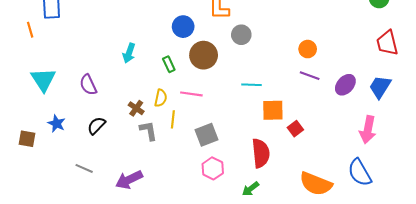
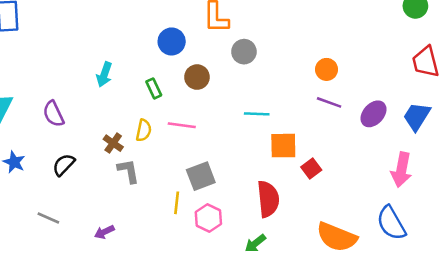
brown circle: (204, 55) -> (197, 77), size x0.7
yellow line: (173, 119) -> (177, 203), moved
purple arrow: (129, 180) -> (104, 232), size x0.6

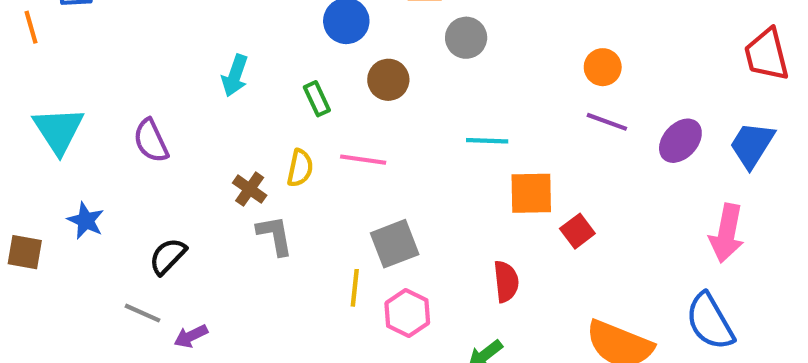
black semicircle: (64, 165) -> (168, 256), moved
red semicircle: (268, 199) -> (506, 282), size x0.7
purple arrow: (104, 232) -> (191, 336), moved

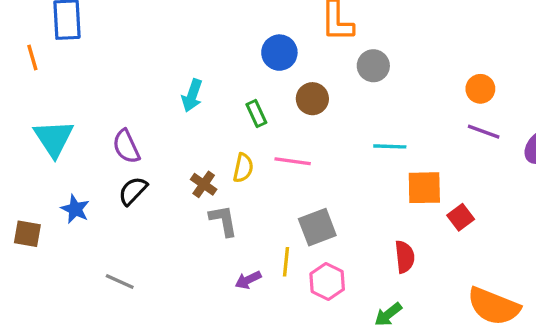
black semicircle: (168, 256) -> (133, 191), moved
purple arrow: (191, 336) -> (248, 280), moved

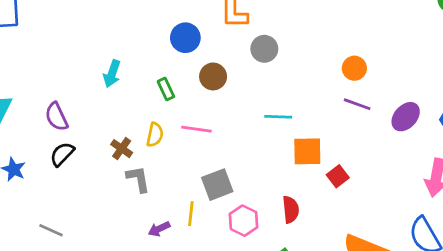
pink hexagon: (327, 282) -> (244, 221), moved

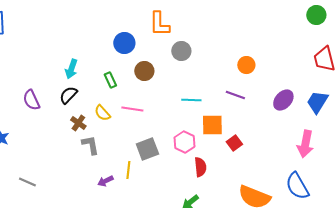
purple line: (357, 104) -> (235, 95), moved
yellow semicircle: (155, 135) -> (102, 113), turned 126
black semicircle: (62, 154) -> (68, 95), moved
pink hexagon: (244, 221) -> (184, 142), moved

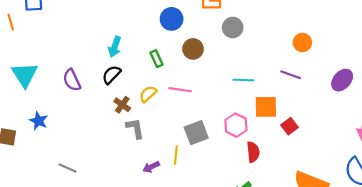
yellow semicircle: (102, 113) -> (148, 94), turned 90

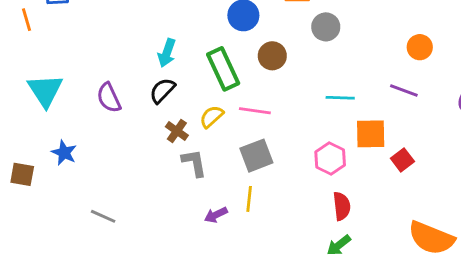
green rectangle: (157, 59) -> (223, 69), size x1.8
gray square: (196, 133) -> (256, 156), moved
red semicircle: (253, 152) -> (342, 206), moved

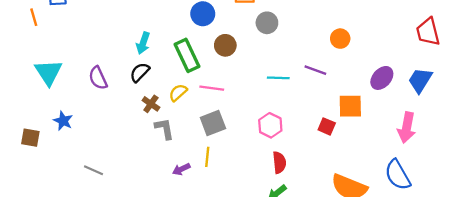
purple line: (404, 91) -> (315, 70), moved
orange square: (371, 134) -> (350, 106), moved
red square: (402, 160) -> (327, 126), turned -30

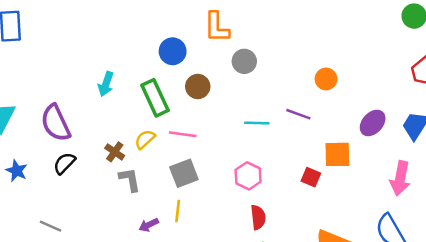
black semicircle: (140, 72) -> (64, 163), moved
purple semicircle: (98, 78) -> (56, 123), size x1.4

